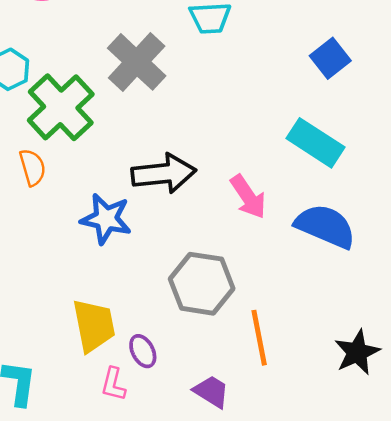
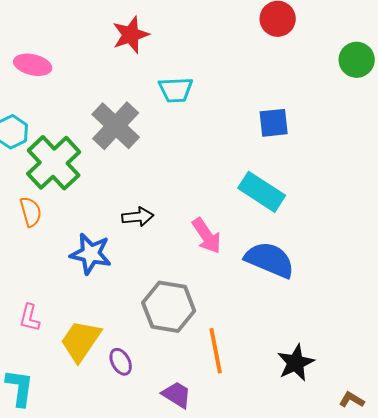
blue square: (330, 58) -> (274, 123), turned 32
black arrow: (164, 173) -> (138, 217), size x0.6
yellow trapezoid: (94, 325) -> (81, 341), turned -135
pink L-shape: (113, 384) -> (30, 318), moved

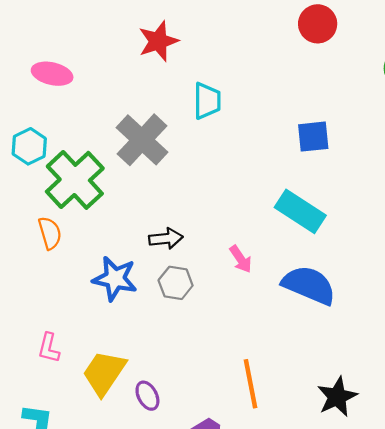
cyan trapezoid: (176, 90) -> (207, 101), turned -87
pink arrow: (207, 236) -> (241, 259), size x0.7
gray hexagon: (169, 307) -> (176, 283), moved, size x0.6

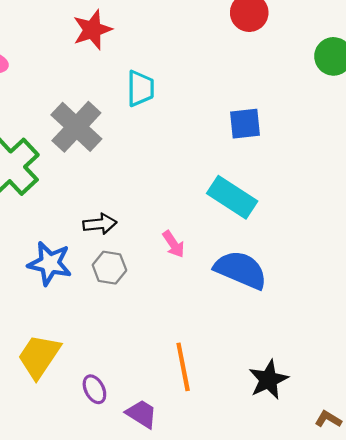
purple ellipse: (147, 396) -> (94, 389), moved

